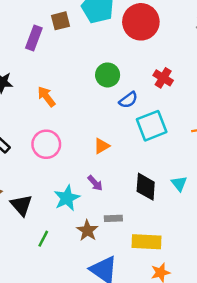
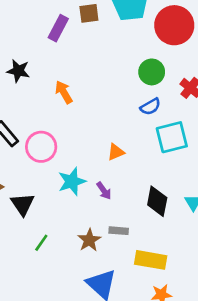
green circle: (108, 75) -> (152, 72), moved
pink circle: (46, 144) -> (41, 147), moved
cyan star: (67, 198) -> (72, 181), moved

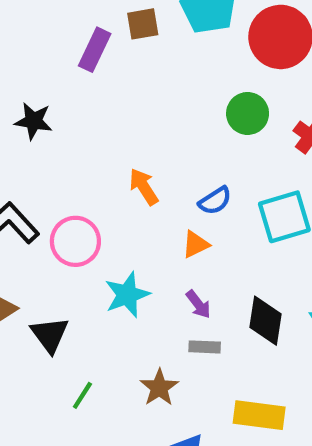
orange arrow: (64, 92) -> (144, 187), moved
blue semicircle: (150, 107) -> (215, 201), moved
purple arrow: (104, 191) -> (198, 304), moved
gray rectangle: (119, 231) -> (205, 347), moved

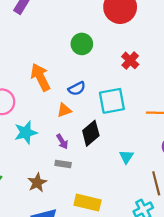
green circle: (248, 113) -> (82, 44), moved
orange arrow: (144, 187) -> (40, 77), size x1.4
black diamond: (266, 321) -> (91, 133), moved, turned 35

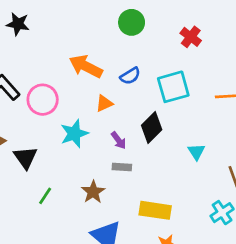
orange arrow: (40, 77) -> (86, 66), turned -32
orange triangle: (64, 110) -> (104, 103), moved

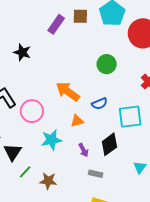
gray rectangle: (122, 167) -> (96, 174), moved
brown star: (93, 192) -> (48, 181), moved, turned 30
green line: (45, 196) -> (25, 172), moved

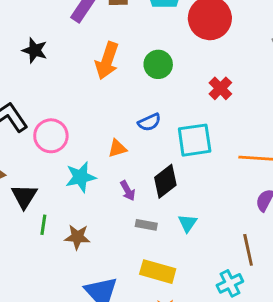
orange arrow: (68, 91) -> (107, 61), moved, turned -105
cyan triangle: (140, 167) -> (188, 223), moved
green line: (25, 172) -> (43, 225), turned -32

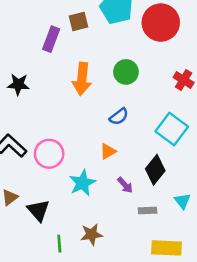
blue semicircle: (149, 122) -> (119, 117), moved
cyan square: (195, 140) -> (172, 129), turned -32
green line: (43, 225) -> (59, 244), moved

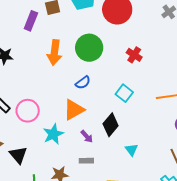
green circle: (126, 72) -> (89, 48), size x1.4
cyan square: (172, 129) -> (124, 93), size x0.7
orange triangle: (108, 151) -> (74, 110), size x1.6
gray rectangle: (148, 211) -> (86, 161), moved

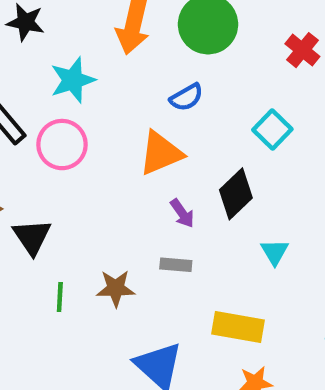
cyan star: (53, 134) -> (73, 80), moved

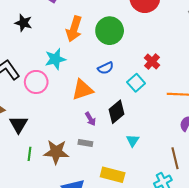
red cross: (302, 50) -> (152, 62), moved
cyan star: (73, 80) -> (55, 59), moved
blue semicircle: (187, 97) -> (106, 68), moved
brown star: (116, 288) -> (56, 152), size x1.4

